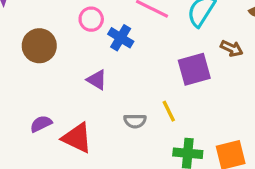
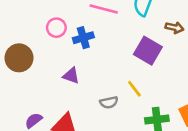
blue cross: (121, 38) -> (83, 38), turned -36
purple square: (194, 69) -> (148, 51), turned -32

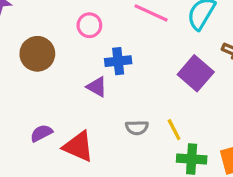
blue cross: (83, 38) -> (118, 61), moved
yellow line: (134, 89) -> (174, 130), moved

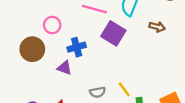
brown circle: (37, 54) -> (32, 49), moved
purple square: (196, 73) -> (113, 33), moved

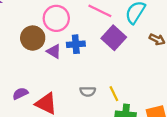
pink circle: (52, 25) -> (56, 18), size x1.5
purple triangle: (65, 68) -> (54, 51), moved

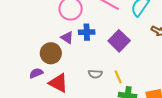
brown circle: (33, 38) -> (51, 53), moved
purple square: (114, 38) -> (119, 41), moved

